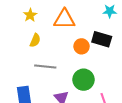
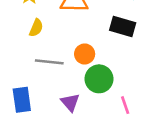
orange circle: (82, 46) -> (85, 54), moved

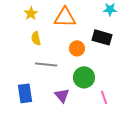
yellow semicircle: (36, 28) -> (36, 38), turned 144
orange circle: (85, 54) -> (77, 48), moved

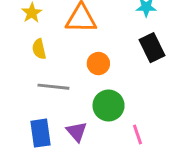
black rectangle: (102, 37) -> (152, 48), moved, turned 48
blue rectangle: (25, 93) -> (40, 133), moved

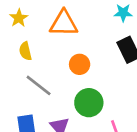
gray line: (53, 87) -> (39, 85), turned 32

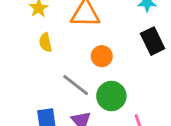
gray line: (39, 85) -> (76, 85), moved

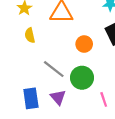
orange circle: (102, 56) -> (84, 44), moved

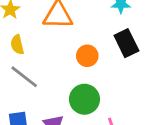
gray line: (54, 69) -> (24, 77), moved

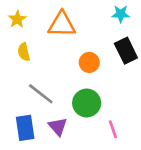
gray line: (24, 77) -> (41, 94), moved

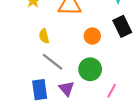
yellow semicircle: (24, 52) -> (44, 36), moved
pink line: (113, 129) -> (112, 91), turned 48

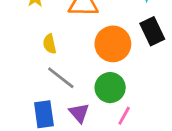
orange circle: (92, 36) -> (113, 44), size x1.6
pink line: (112, 91) -> (124, 116), moved

